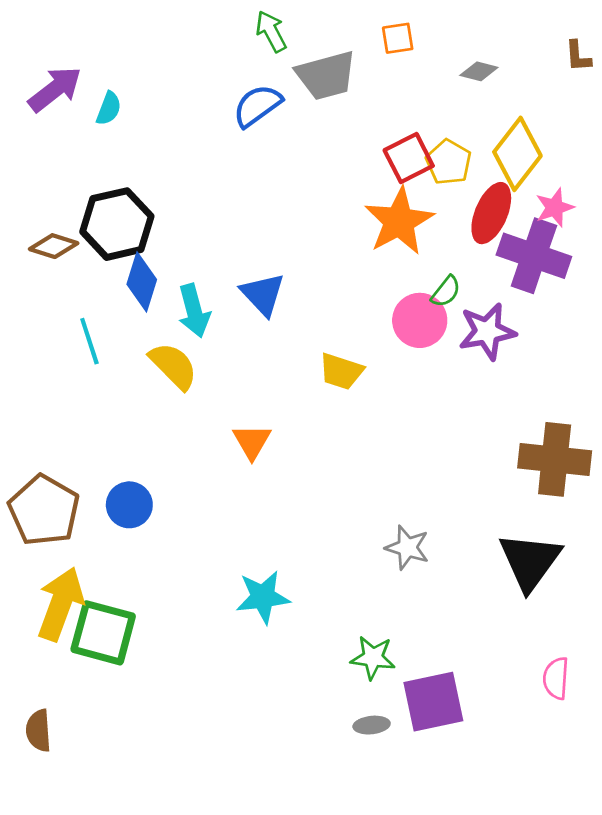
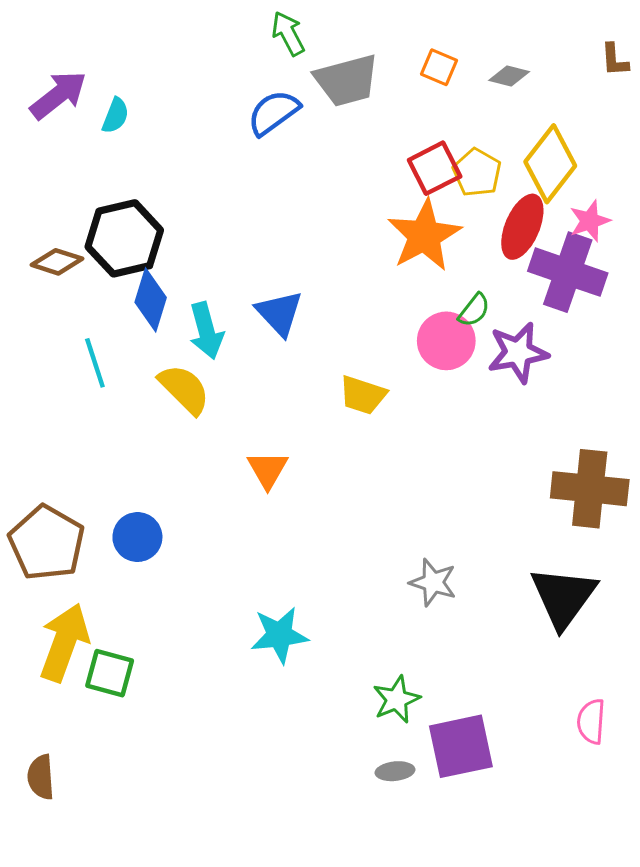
orange square: (398, 38) -> (439, 67), moved, turned 32
green square: (103, 633) -> (110, 673), size x0.7
green star: (373, 658) -> (396, 699), turned -30

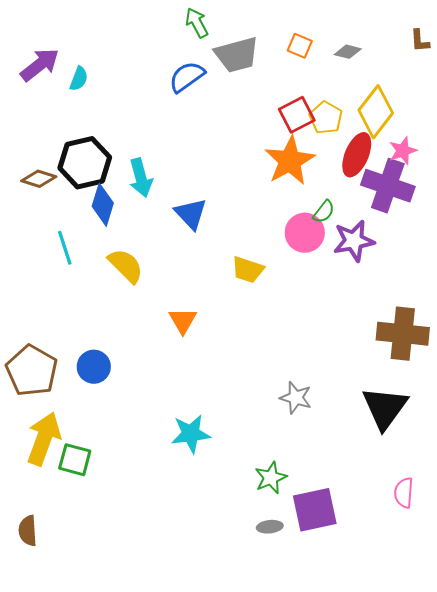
cyan arrow: (206, 331) -> (141, 178), moved

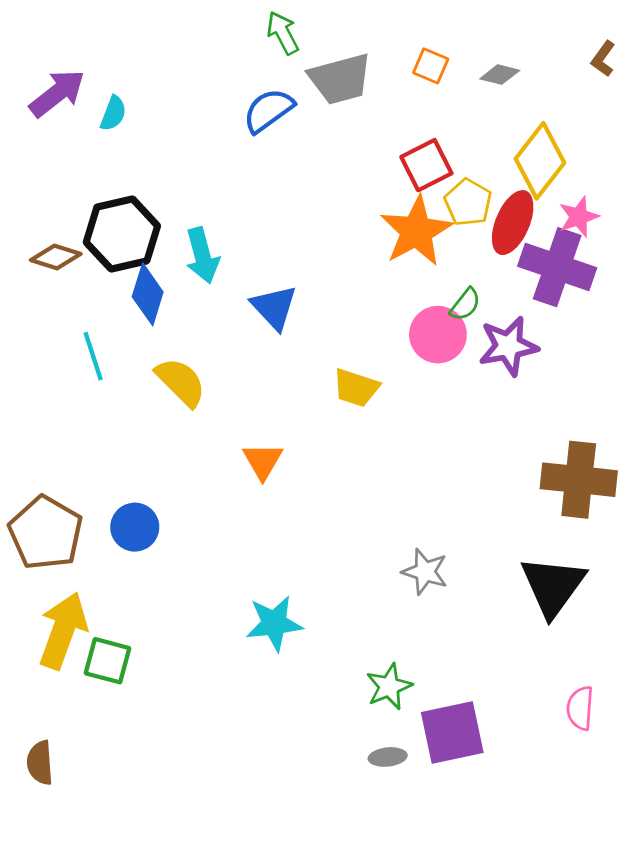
brown L-shape: (420, 41) -> (603, 59), turned 40
yellow pentagon: (326, 118) -> (468, 202), moved

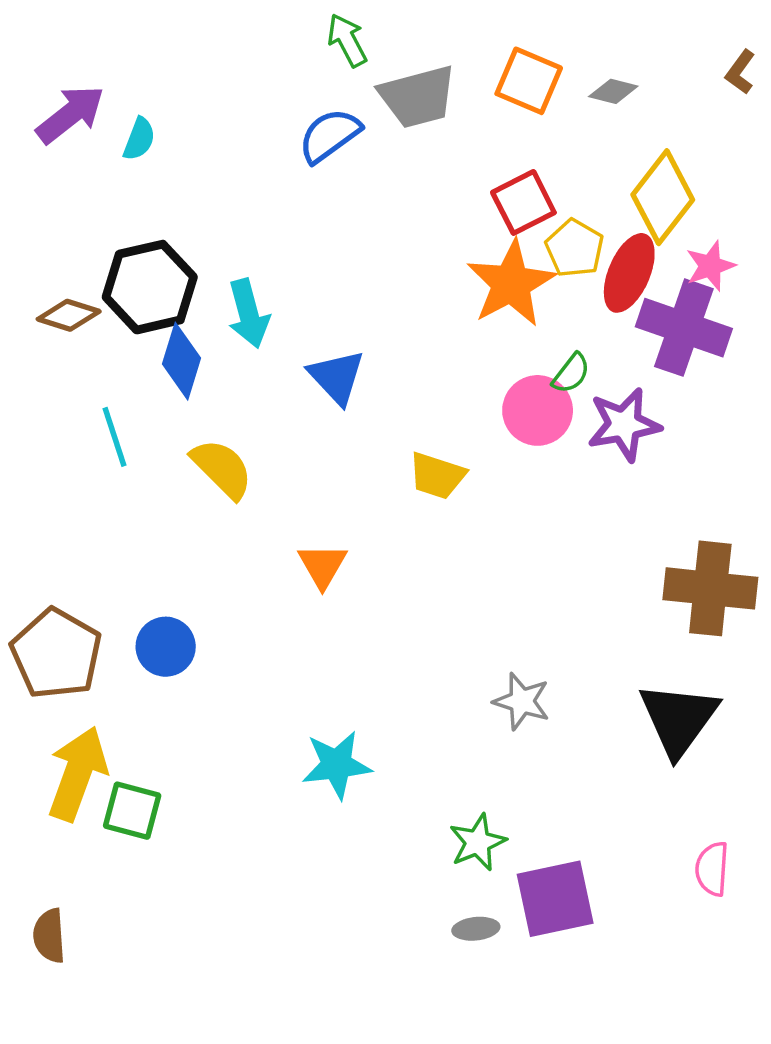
orange square: (431, 66) -> (529, 81), size x1.5

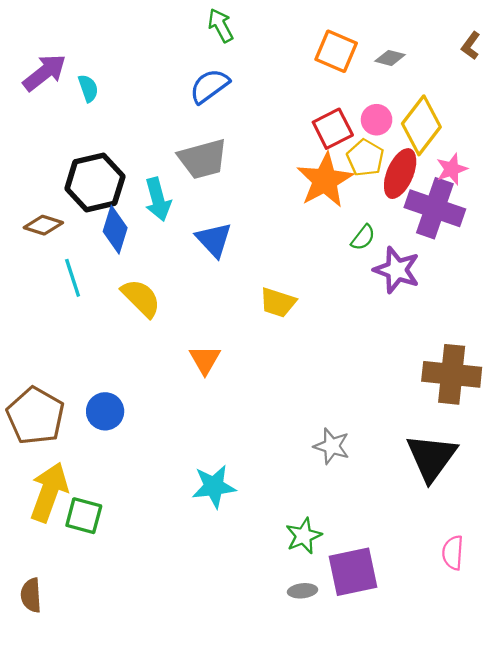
gray trapezoid: (418, 97) -> (203, 159), moved
cyan semicircle: (139, 139) -> (88, 88), turned -40
brown diamond: (69, 315) -> (43, 225), moved
pink circle: (538, 410) -> (377, 120), moved, size x0.7
purple star: (624, 425) -> (397, 270), turned 30

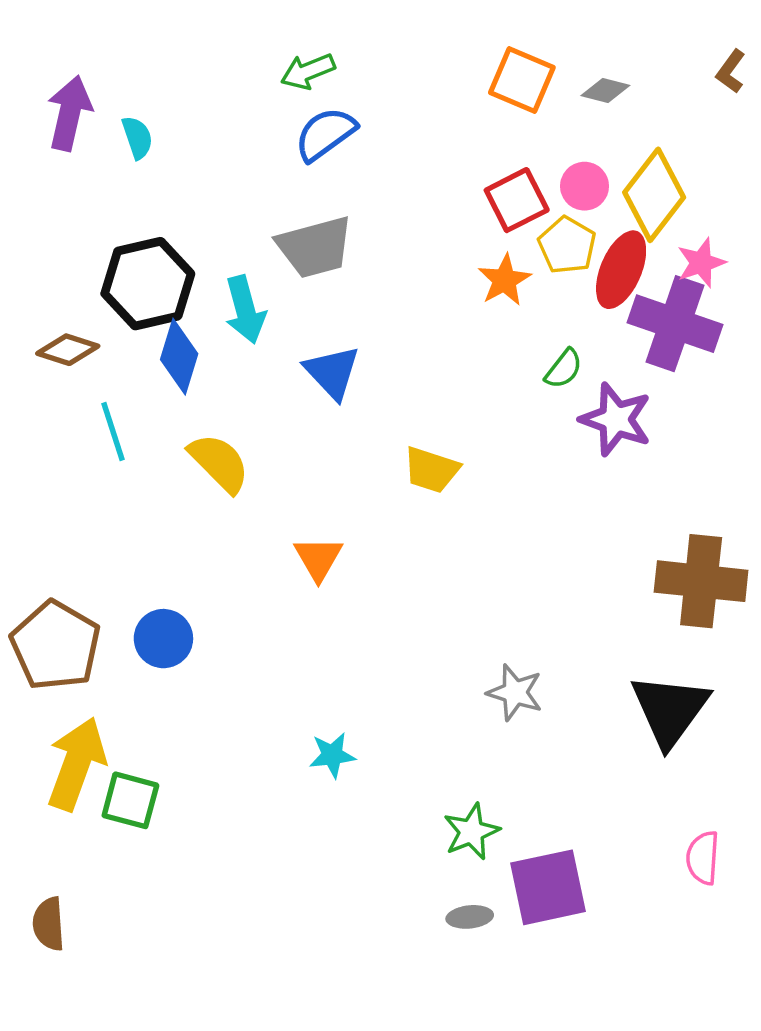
green arrow: (221, 25) -> (308, 71), moved, turned -84
purple arrow: (45, 73) -> (70, 113), turned -39
orange star: (325, 180) -> (504, 280), size x0.6
cyan star: (214, 486) -> (332, 755), size x0.7

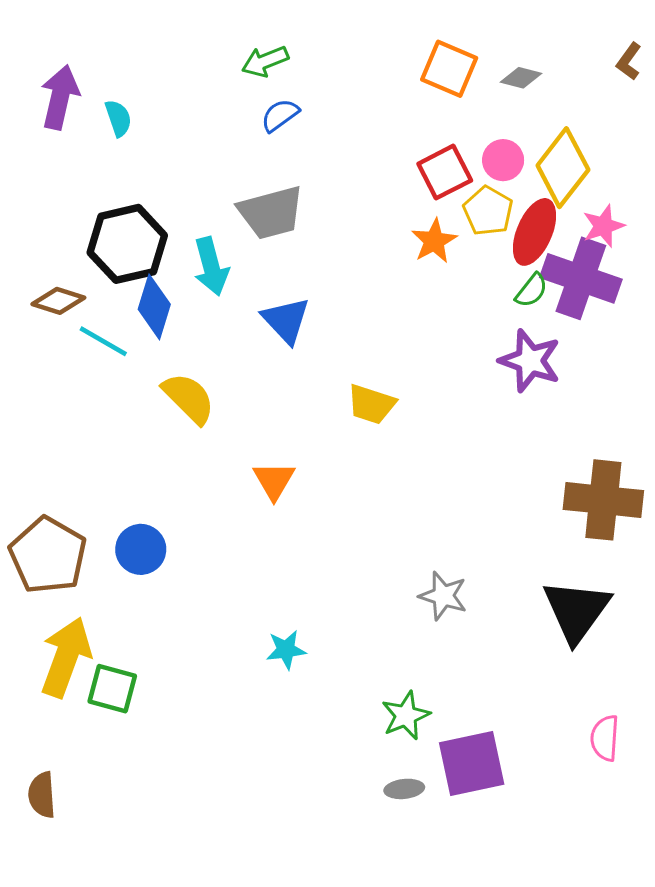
blue semicircle: (325, 134) -> (280, 115), size x0.7
green semicircle: (564, 369) -> (532, 290), moved
cyan line: (113, 431) -> (103, 341), moved, turned -42

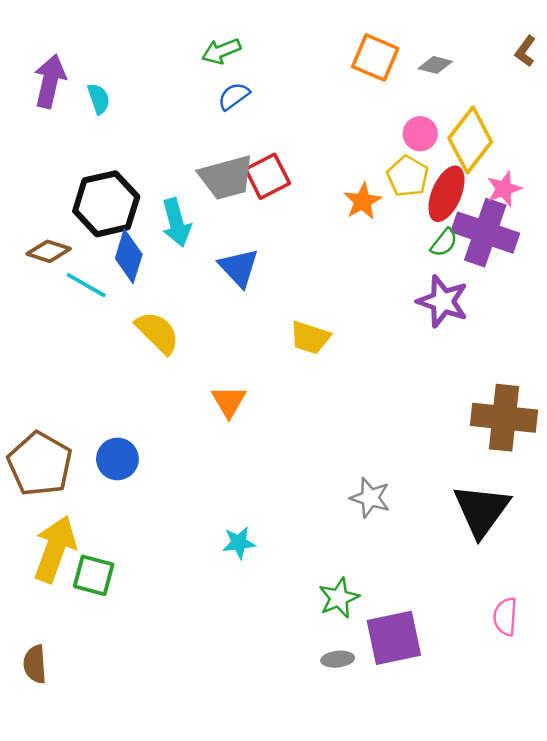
red square: (445, 172) -> (268, 176), moved

